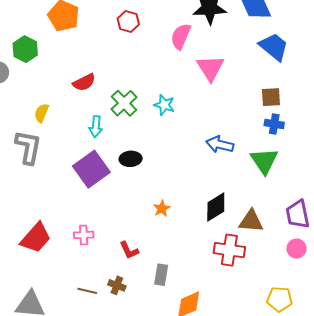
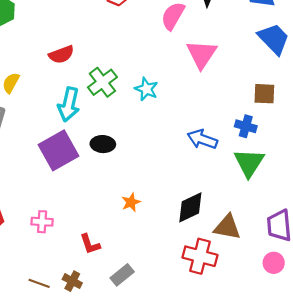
blue cross: (274, 124) -> (246, 126), moved
cyan arrow: (96, 127) -> (69, 104), size x1.4
gray rectangle: (161, 275) -> (122, 275), turned 35

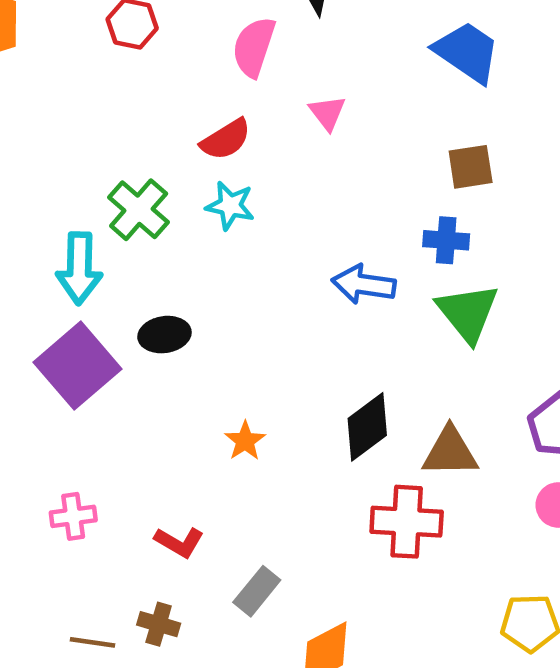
pink triangle: (202, 54) -> (327, 113), size x0.6
red semicircle: (61, 55) -> (226, 139), moved
red L-shape: (90, 244) -> (179, 542), turned -30

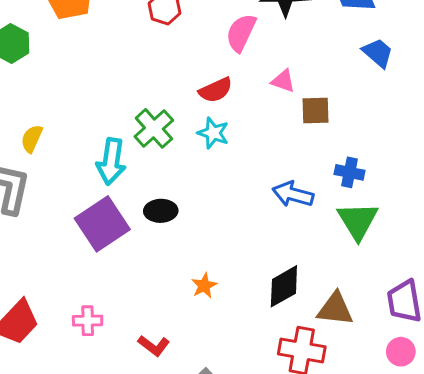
blue trapezoid: (467, 52) -> (378, 53), size x0.7
pink triangle: (327, 113) -> (283, 81), turned -40
brown square: (471, 167) -> (316, 110), moved

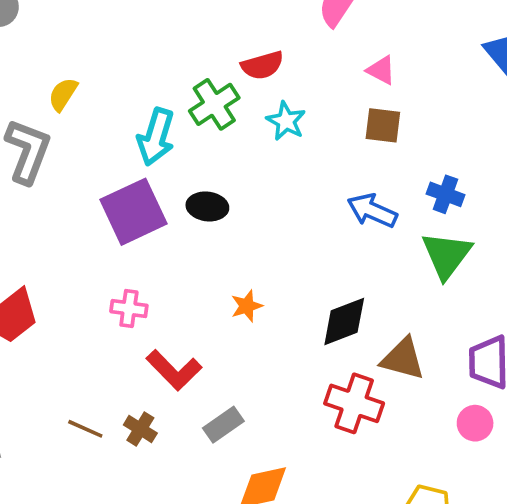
red semicircle: (216, 90) -> (262, 65), moved
brown square: (316, 110) -> (383, 125), moved
pink cross: (88, 321) -> (129, 308), moved
red L-shape: (154, 346) -> (174, 370), size x1.4

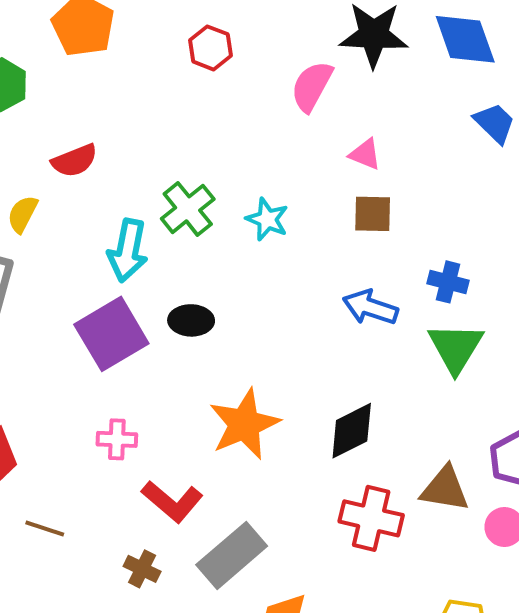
red semicircle: (262, 65) -> (75, 161), moved
orange star: (247, 306) -> (244, 424), size x2.0
brown triangle: (403, 359) -> (445, 489), moved
gray rectangle: (223, 425) -> (232, 555), size x1.6
brown line: (85, 429) -> (45, 529), moved

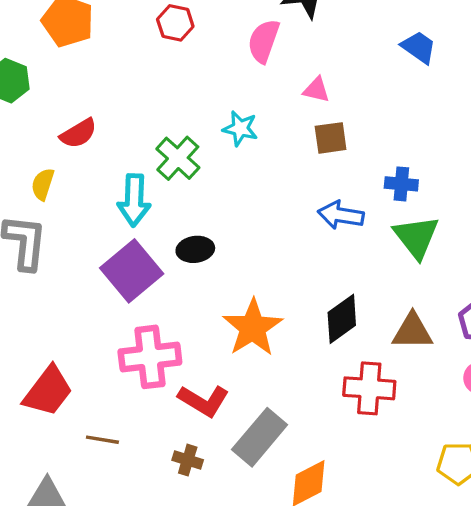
cyan star: (267, 219) -> (240, 128), moved
pink cross: (117, 439) -> (150, 357), size x1.8
brown triangle: (445, 489) -> (412, 331), moved

